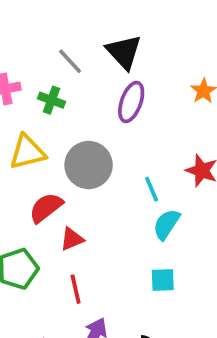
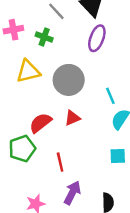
red semicircle: (46, 208) -> (40, 123), moved
red triangle: (72, 239) -> (72, 118), moved

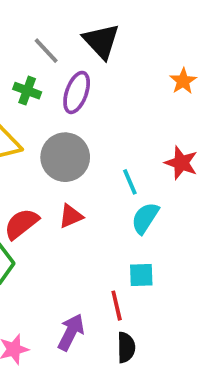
purple ellipse: (97, 38) -> (77, 92), moved
red line: (60, 162) -> (117, 306), moved

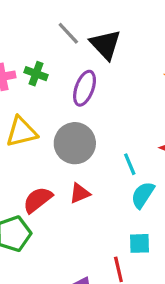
gray line: (46, 51) -> (68, 33), moved
green cross: (27, 91) -> (36, 74), moved

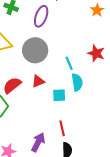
cyan semicircle: (143, 195) -> (77, 82), turned 138
cyan square: (140, 243) -> (59, 95), moved

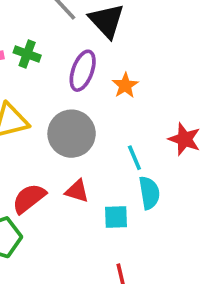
orange star: (97, 10) -> (125, 85), moved
red triangle: (38, 81) -> (77, 191), turned 40

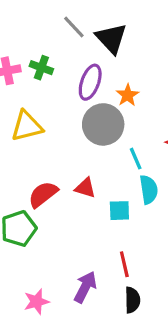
gray circle: (72, 134) -> (103, 124), moved

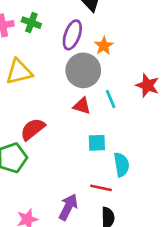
red triangle: (85, 188) -> (82, 106), moved
cyan semicircle: (149, 189) -> (121, 165), moved
red line: (124, 264) -> (101, 188), turned -65

